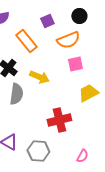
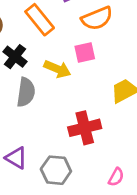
pink square: (75, 64) -> (85, 53), moved

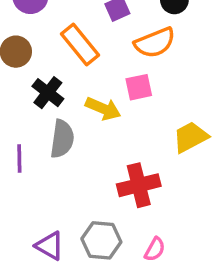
purple triangle: (16, 158) -> (50, 246), moved
pink semicircle: (116, 177) -> (155, 249), moved

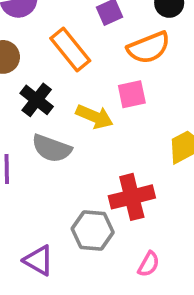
gray semicircle: (62, 139) -> (52, 148), turned 102
gray hexagon: (101, 240) -> (93, 231), moved

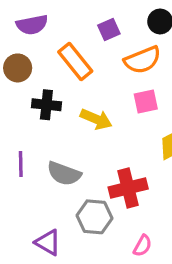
pink square: (132, 94) -> (146, 102), moved
black cross: (37, 100) -> (46, 105), turned -32
gray semicircle: (52, 148) -> (64, 174), moved

